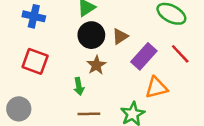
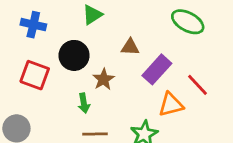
black circle: (91, 35) -> (74, 55), moved
brown triangle: (120, 36) -> (130, 47), turned 36
red line: (180, 54) -> (198, 85), moved

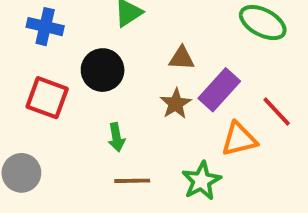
brown star: (103, 79) -> (176, 104), moved

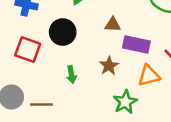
purple rectangle: (219, 90) -> (136, 45), turned 60
brown star: (176, 104) -> (109, 66), moved
brown line: (132, 181) -> (41, 104), moved

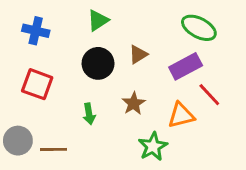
brown triangle: (113, 25) -> (138, 55), turned -35
black circle: (63, 32) -> (98, 63), moved
purple rectangle: (136, 45) -> (186, 66), moved, turned -40

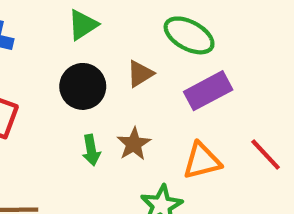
green ellipse: (199, 28) -> (189, 35), moved
red line: (209, 95) -> (266, 154), moved
green arrow: (89, 114) -> (91, 150), moved

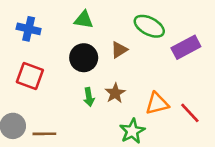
green triangle: (83, 25) -> (84, 20), turned 42
purple rectangle: (208, 91) -> (186, 47), moved
red line: (266, 154) -> (190, 113), moved

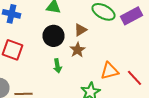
purple rectangle: (186, 47) -> (132, 16), moved
brown star: (115, 93) -> (78, 50), moved

